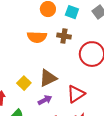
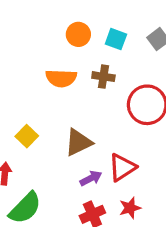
yellow square: (24, 83) -> (27, 136), moved
purple arrow: (45, 100) -> (91, 178), moved

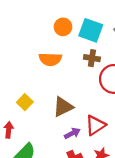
cyan square: (116, 39) -> (91, 30), size x1.5
brown cross: (103, 77) -> (92, 58), moved

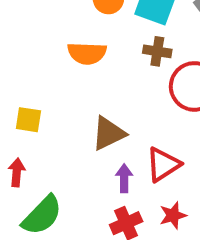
yellow square: (25, 102) -> (28, 120), moved, turned -35
purple arrow: (72, 133) -> (124, 178), turned -63

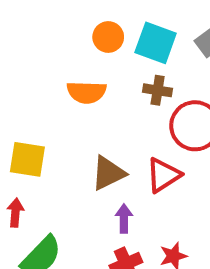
yellow square: (28, 120) -> (27, 159), size x1.4
red triangle: (163, 165) -> (163, 175), moved

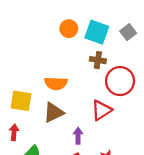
orange semicircle: (86, 92) -> (56, 83), moved
brown triangle: (108, 173) -> (54, 113), moved

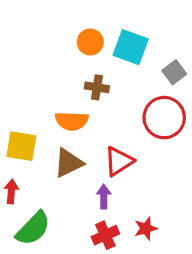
gray square: (128, 32) -> (174, 72), moved
brown cross: (98, 60) -> (97, 87), moved
red triangle: (101, 110) -> (119, 161), moved

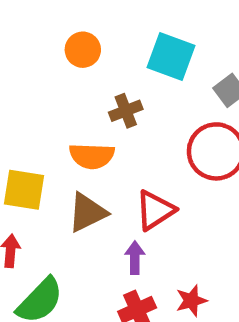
orange circle: (90, 42) -> (83, 50), moved
brown cross: (97, 87) -> (126, 111), turned -30

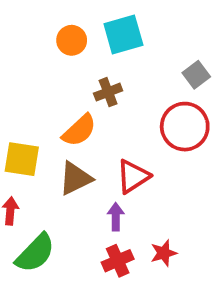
cyan square: (171, 56) -> (123, 35), moved, turned -36
orange semicircle: (92, 156) -> (79, 130), turned -45

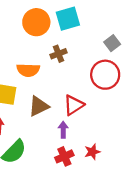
orange circle: (72, 40) -> (36, 22), size x1.5
orange semicircle: (79, 130) -> (28, 70), moved, turned 45

